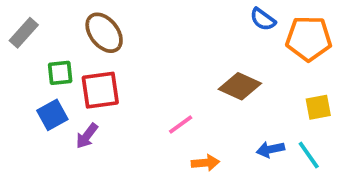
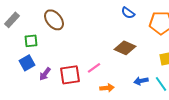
blue semicircle: (263, 19) -> (128, 13), moved
red square: (100, 90) -> (70, 75), moved

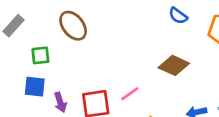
blue square: (27, 63) -> (35, 87), turned 35
purple arrow: (45, 74) -> (60, 102), turned -56

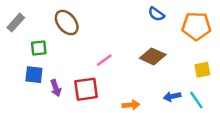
pink line: (130, 94) -> (104, 60), moved

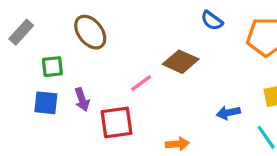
brown diamond: (153, 56) -> (181, 62), moved
purple arrow: (56, 88) -> (82, 99), moved
blue arrow: (172, 96) -> (228, 113), moved

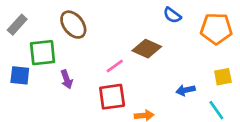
green square: (52, 67) -> (43, 53), size x1.5
blue square: (46, 103) -> (20, 75), moved
red square: (117, 123) -> (112, 97), moved

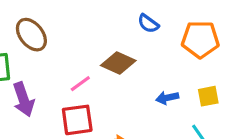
purple arrow: (67, 79) -> (24, 99), size x1.5
blue arrow: (186, 90) -> (167, 98), moved

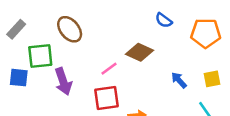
blue arrow: (167, 98) -> (179, 80), turned 60

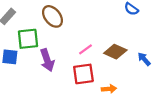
brown diamond: (140, 52) -> (115, 52), moved

